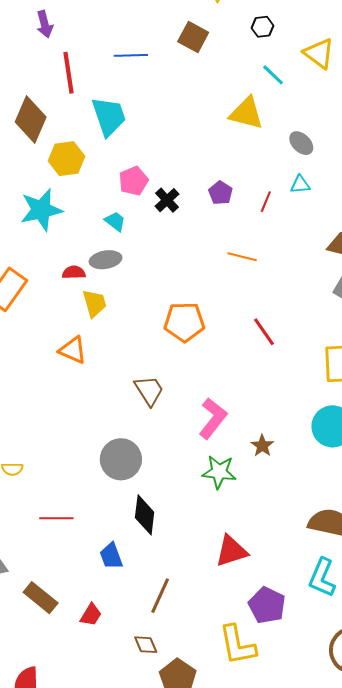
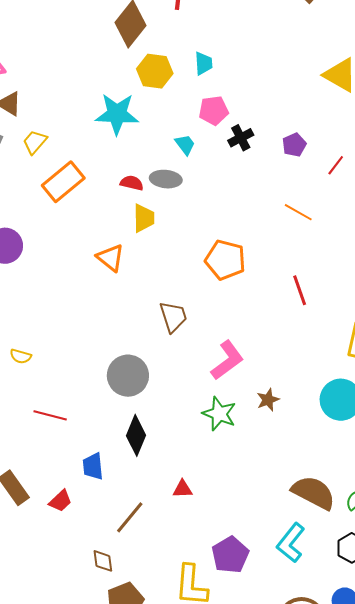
cyan trapezoid: (109, 116) -> (203, 63), moved, size x0.6
red triangle: (231, 551) -> (183, 489), moved, size x0.6
red trapezoid: (91, 615) -> (60, 501), moved

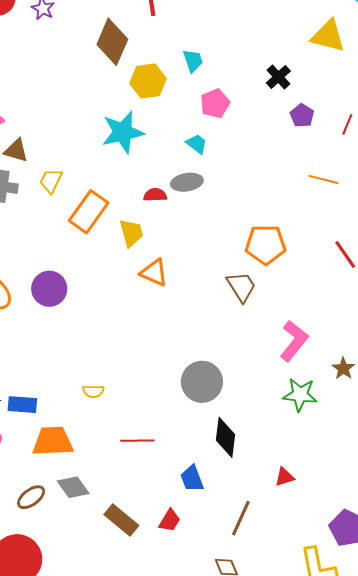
black cross: (241, 138) -> (278, 77), moved
yellow trapezoid: (144, 218) -> (131, 233), moved
brown trapezoid: (173, 317) -> (241, 287), moved

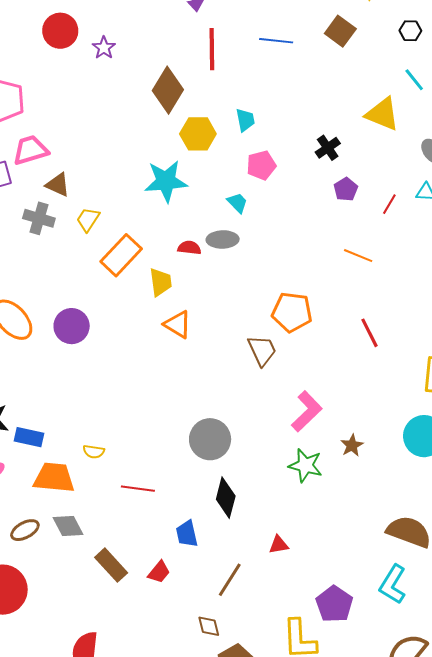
yellow semicircle: (93, 391) -> (94, 452), moved

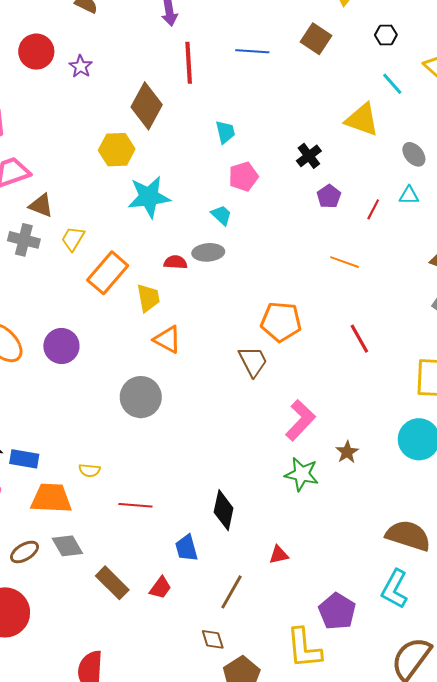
yellow hexagon: (198, 134) -> (117, 150), moved
gray circle: (210, 439) -> (141, 397), moved

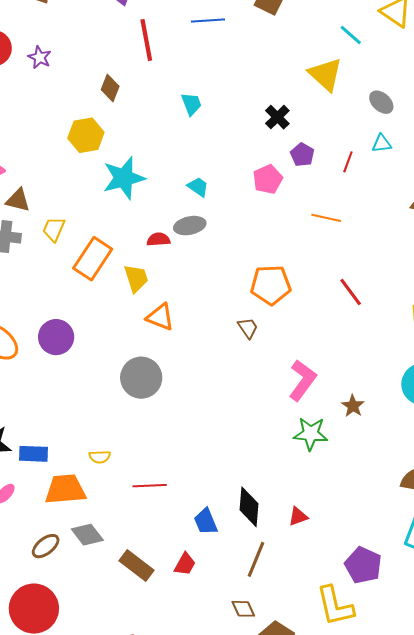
brown diamond: (147, 106) -> (110, 88), size x0.6
yellow triangle: (362, 120) -> (325, 74), turned 30
pink pentagon: (243, 177) -> (268, 179), moved
brown trapezoid: (253, 361) -> (248, 328), size x0.7
black diamond: (224, 510) -> (249, 507), moved

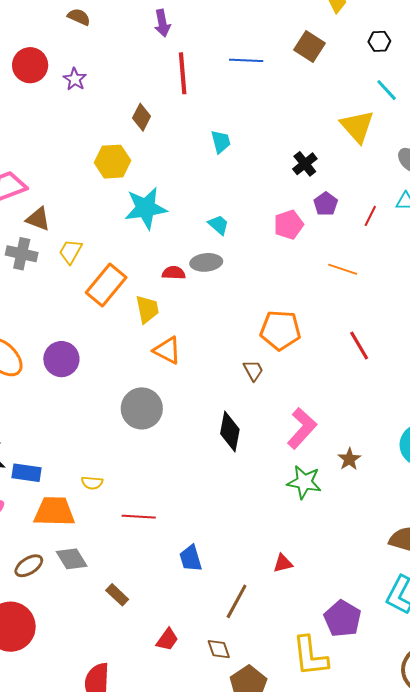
black diamond: (249, 507) -> (230, 431), moved
red trapezoid: (185, 564) -> (167, 640), moved
brown rectangle: (137, 566) -> (117, 595), size x0.7

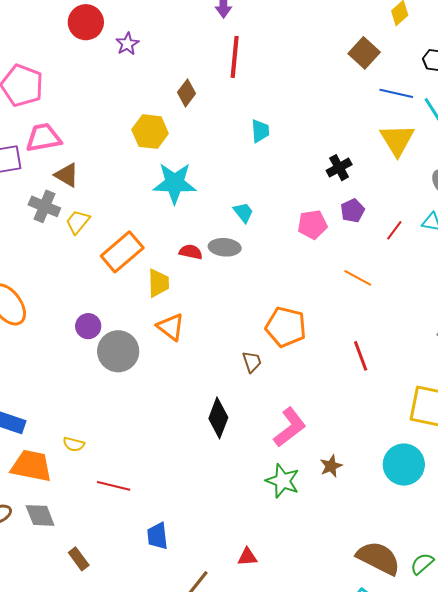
blue line: (246, 60) -> (396, 93), moved
yellow trapezoid: (71, 252) -> (78, 222), moved
purple circle: (61, 359) -> (88, 326), moved, size x0.7
gray circle: (142, 408) -> (118, 351), moved

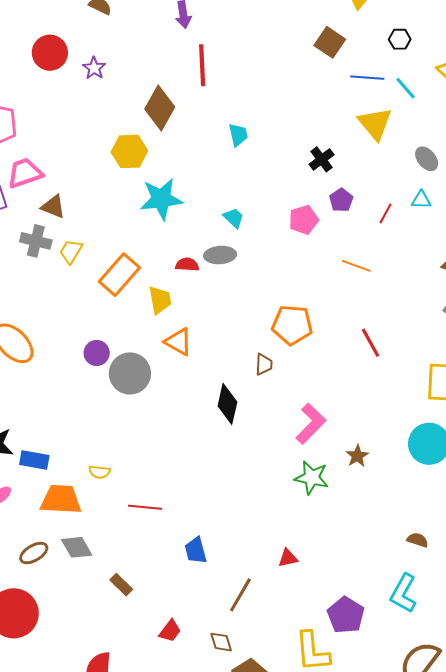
brown diamond: (186, 93) -> (160, 108), size x1.6
brown trapezoid: (252, 362) -> (264, 364), turned 30
black diamond: (218, 418) -> (227, 404), moved
brown semicircle: (378, 558) -> (418, 540), size x0.5

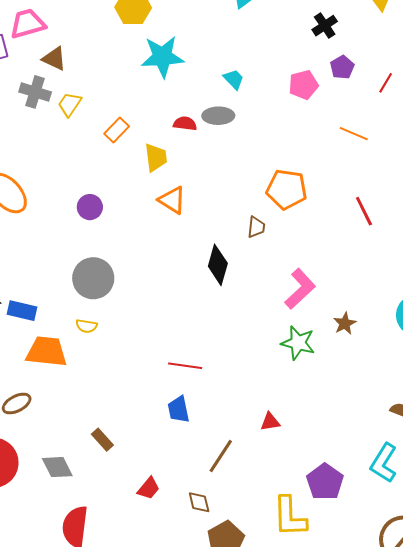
orange rectangle: (119, 275) -> (117, 130), size x0.6
gray circle: (130, 373) -> (93, 278), moved
red line: (145, 507) -> (185, 366), moved
gray diamond: (77, 547) -> (57, 467), moved

